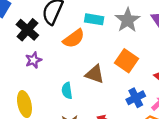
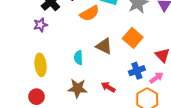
purple star: (33, 60) -> (40, 25), moved

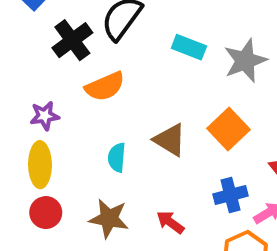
orange semicircle: (90, 13) -> (105, 86), moved
purple star: (40, 25) -> (45, 116), moved
red circle: (37, 97) -> (46, 213), moved

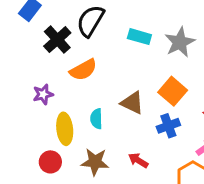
yellow ellipse: (40, 165) -> (65, 129), moved
blue cross: (230, 195) -> (168, 126), moved

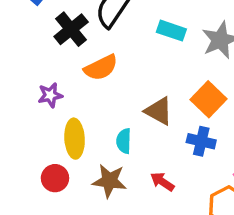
cyan semicircle: (96, 119) -> (124, 141), moved
blue cross: (168, 126) -> (201, 141), turned 30

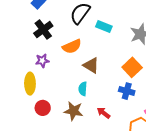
black cross: (71, 29) -> (43, 30), moved
cyan rectangle: (171, 31) -> (104, 26), moved
brown triangle: (159, 111) -> (91, 65), moved
yellow ellipse: (75, 139) -> (30, 84), moved

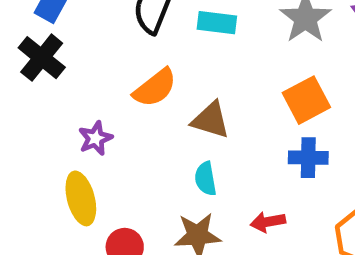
black cross: (43, 30) -> (42, 58), moved
orange square: (132, 67) -> (306, 100), turned 30
red arrow: (103, 113) -> (268, 222), turned -32

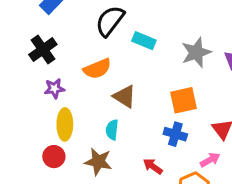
black cross: (42, 58) -> (43, 49), moved
yellow ellipse: (81, 198) -> (65, 124), moved
red arrow: (268, 222) -> (153, 166), moved, turned 30

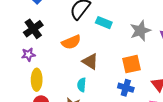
purple star: (54, 88) -> (28, 55), moved
yellow ellipse: (65, 124) -> (37, 80), moved

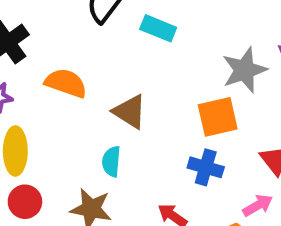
gray star: (140, 31) -> (244, 70), moved
orange semicircle: (71, 42) -> (66, 83), moved, turned -138

